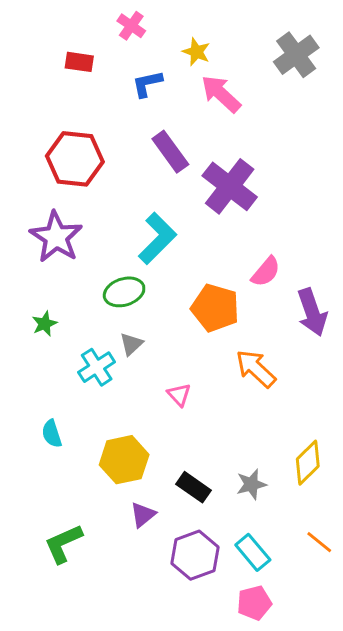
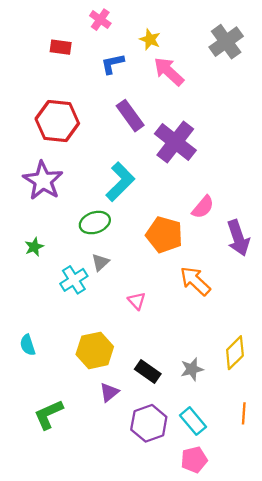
cyan semicircle: (52, 434) -> (28, 345), moved
orange line: (319, 542) -> (244, 413), turned 55

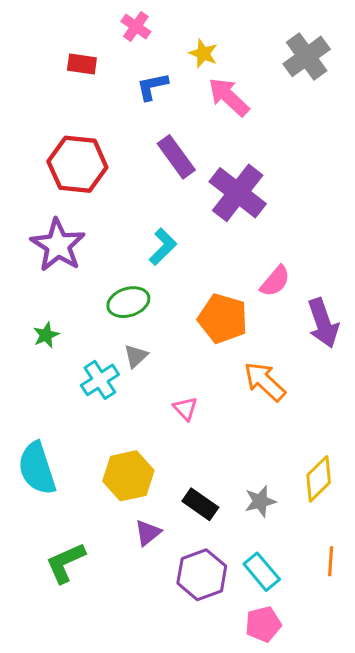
cyan L-shape: (120, 182) -> (163, 247), size x0.7
cyan semicircle: (28, 345) -> (37, 468), size x1.8

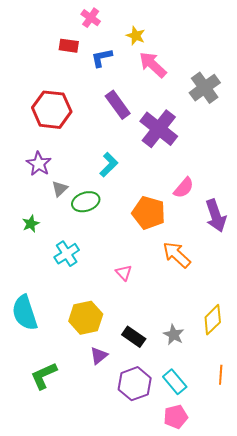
gray cross: (307, 56) -> (205, 88), moved
red rectangle: (82, 64) -> (69, 46), moved
purple star: (58, 245) -> (39, 164), size x0.7
gray triangle: (136, 356) -> (60, 189), moved
gray star: (260, 501) -> (174, 335), turned -30

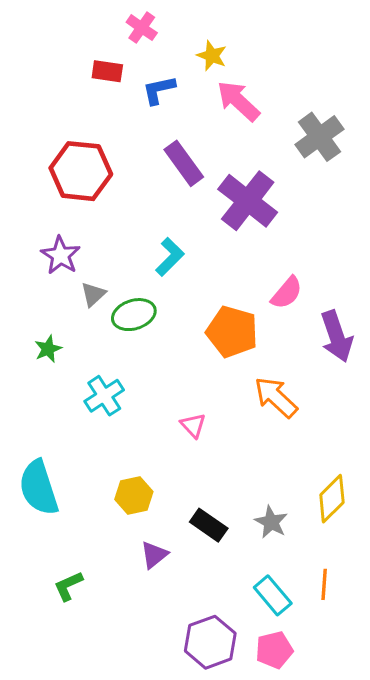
yellow hexagon: (86, 318) -> (134, 496), size x0.7
orange line: (221, 375) -> (324, 584), moved
green L-shape: (44, 376) -> (68, 586), size x0.7
purple hexagon: (135, 384) -> (210, 642), moved

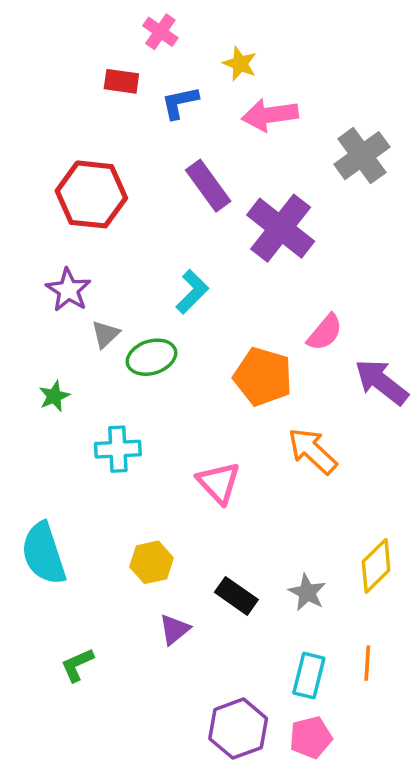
pink arrow: (238, 101) -> (270, 115), turned -51
purple arrow: (337, 336) -> (381, 382), turned 147
cyan cross: (104, 396) -> (118, 449), turned 30
pink triangle: (193, 425) -> (219, 483), size x1.5
cyan rectangle: (273, 595) -> (309, 676), turned 54

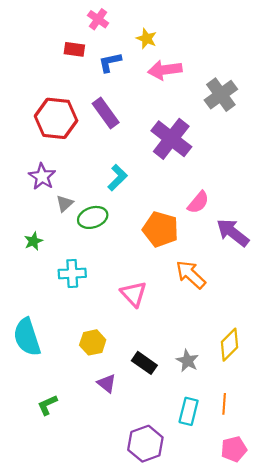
purple rectangle: (208, 186) -> (106, 113), moved
purple triangle: (174, 630) -> (107, 383), turned -42
pink pentagon: (311, 737) -> (234, 449), moved

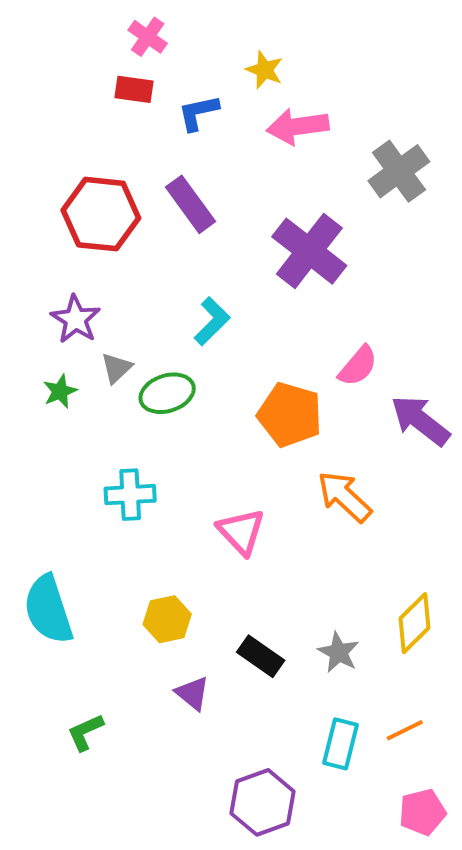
pink cross: (98, 19) -> (148, 37), moved
green star: (33, 241) -> (60, 391), moved
orange line: (224, 404) -> (405, 730), turned 60

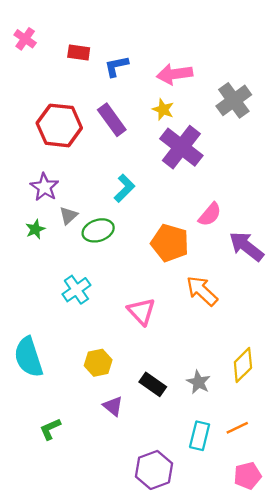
pink cross: (148, 37) -> (25, 39), moved
yellow star: (265, 70) -> (163, 110), moved
cyan cross: (130, 495) -> (76, 290), turned -32

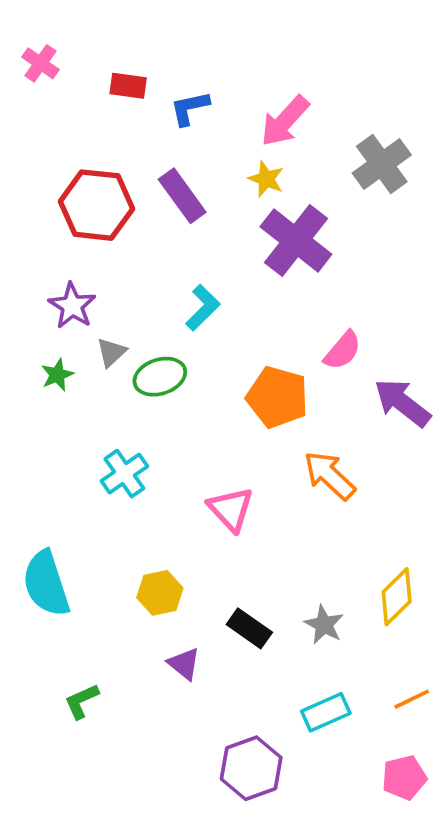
pink arrow: (175, 74) -> (285, 121), turned -40
orange line: (237, 428) -> (412, 699), moved
cyan rectangle: (200, 436) -> (326, 712), turned 52

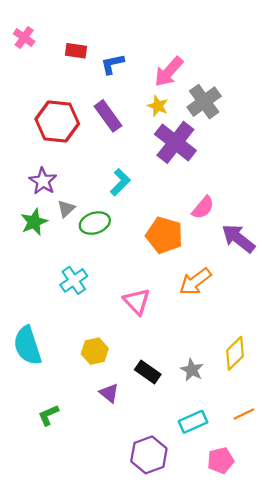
gray cross: (382, 164) -> (204, 102), moved
green star: (57, 375) -> (34, 222), size x1.4
orange arrow: (330, 475) -> (195, 282), turned -80
pink pentagon: (404, 778) -> (221, 460), moved

